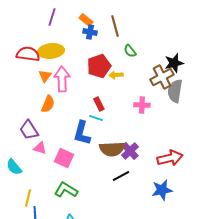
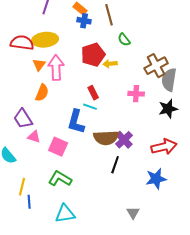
black star: (174, 63) -> (168, 109), moved
black line: (121, 176) -> (115, 165), turned -42

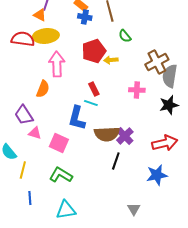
orange triangle: (39, 65) -> (40, 15), moved, turned -40
yellow line: (22, 187) -> (23, 170), moved

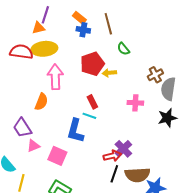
orange triangle: (40, 15) -> (38, 28), turned -40
brown cross: (157, 62) -> (155, 75), size x0.7
pink triangle: (35, 133) -> (33, 146), turned -40
brown semicircle: (107, 134) -> (137, 175), moved
red arrow: (165, 143) -> (112, 156), moved, size x0.7

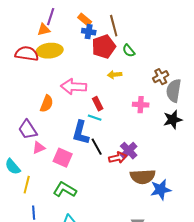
red pentagon: (92, 64) -> (104, 47), moved
pink arrow: (55, 77) -> (74, 87), moved, turned -85
black line: (114, 174) -> (97, 147), moved, turned -48

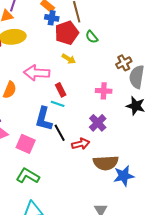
yellow arrow: (115, 75) -> (69, 59), moved, turned -144
black star: (173, 120) -> (136, 106), turned 30
purple cross: (129, 151) -> (98, 123), moved

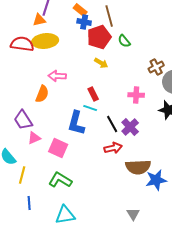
pink arrow: (37, 73) -> (57, 76), moved, size x0.7
black line: (60, 133) -> (112, 124), moved

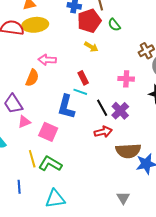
yellow line: (22, 175) -> (32, 159), moved, turned -30

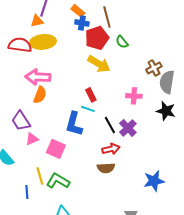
yellow arrow: (91, 47) -> (99, 64), size x1.6
pink arrow: (47, 60) -> (38, 77), moved, size x1.4
brown semicircle: (128, 151) -> (106, 168), moved, size x0.7
blue line: (19, 187) -> (27, 192), moved

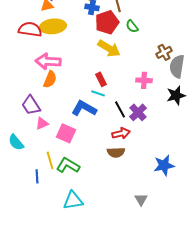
black star: (166, 111) -> (176, 95), turned -30
blue L-shape: (74, 124) -> (84, 108), turned 105

